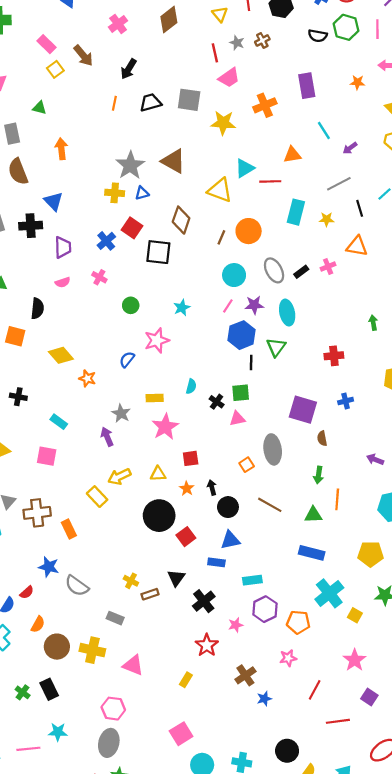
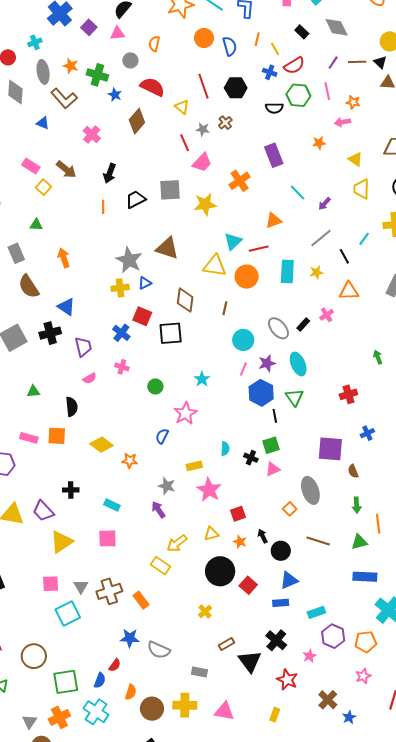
orange circle: (249, 231) -> (247, 277), moved
black triangle: (176, 578) -> (250, 661), moved, size x1.4
yellow cross: (131, 581) -> (205, 611), moved, turned 32

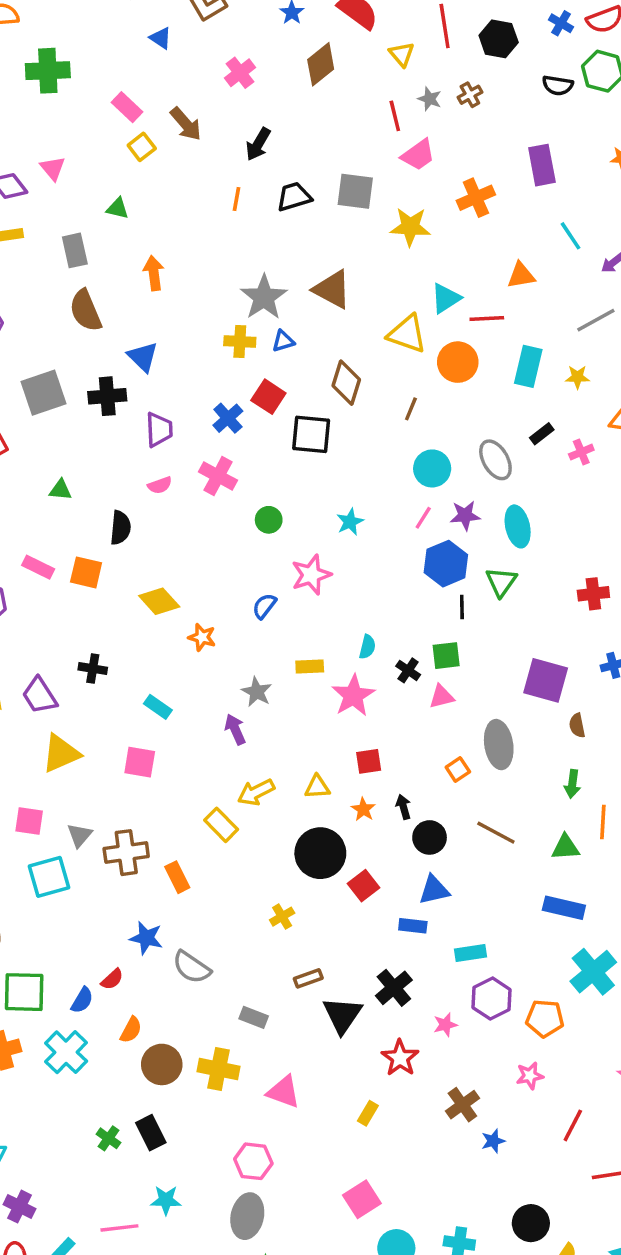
black rectangle: (303, 325) -> (542, 434), moved
pink cross: (122, 367) -> (218, 476), size x1.5
pink star: (209, 490) -> (353, 696), moved

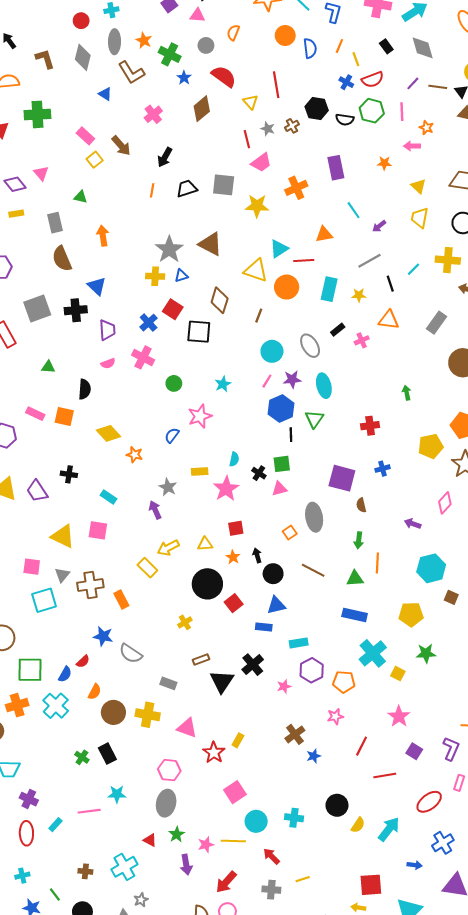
black hexagon: (499, 39) -> (317, 108), moved
yellow triangle: (61, 753) -> (63, 536), moved, turned 50
red star: (400, 1058) -> (214, 753), moved

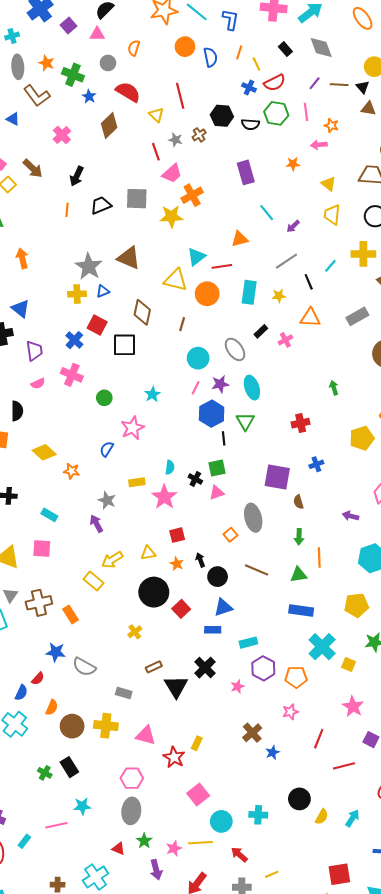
orange cross: (296, 188) -> (192, 195), moved
gray rectangle: (436, 323) -> (357, 316), turned 30
cyan arrow: (389, 829) -> (352, 818), size x0.7

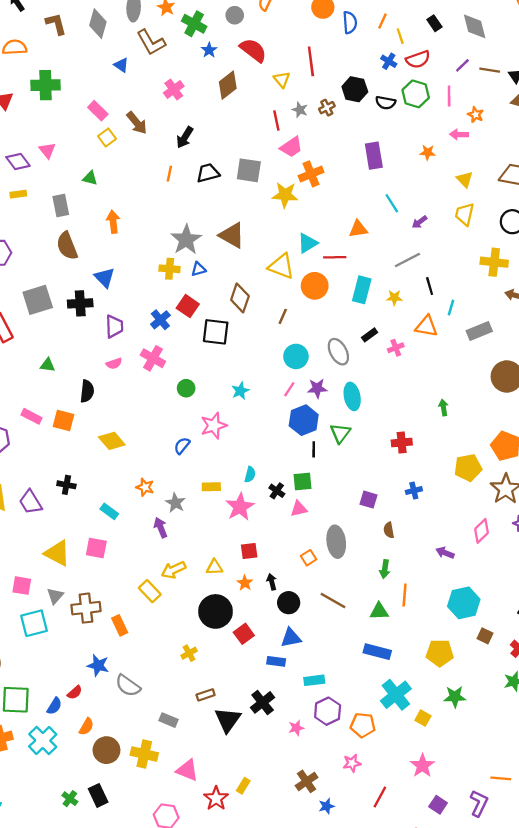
cyan line: (330, 266) -> (451, 308), moved, turned -32
orange star: (72, 471) -> (145, 487), moved
purple square: (277, 477) -> (369, 500), size x0.6

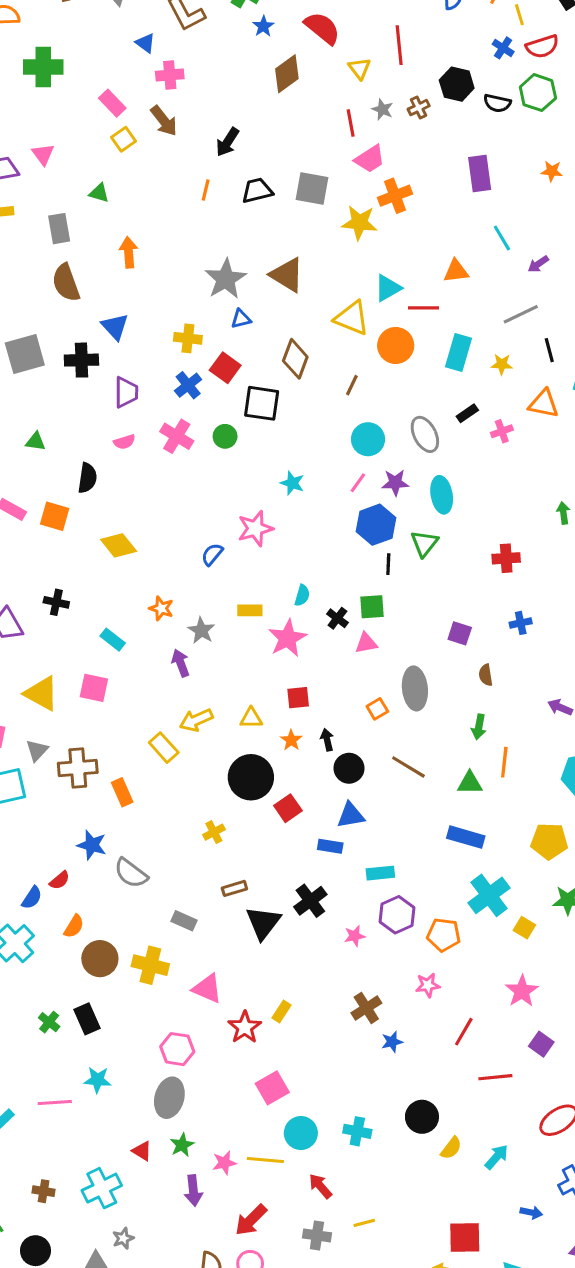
pink cross: (174, 89) -> (170, 75), moved, turned 30
yellow cross: (170, 269) -> (188, 338), moved
green circle: (186, 388) -> (225, 436), moved
cyan star: (240, 391) -> (292, 483), turned -30

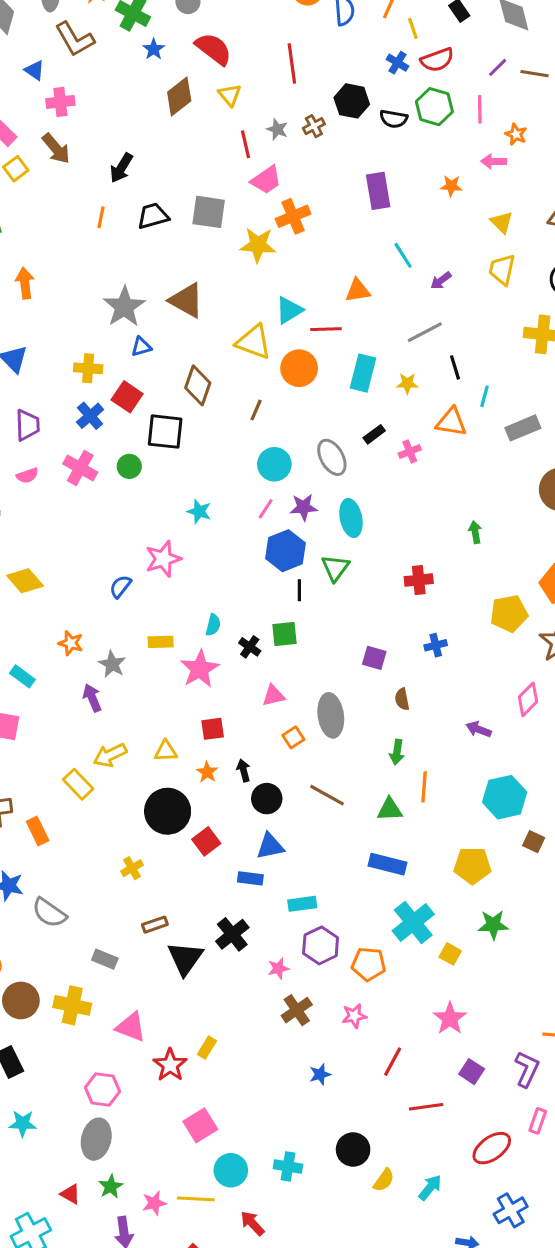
yellow triangle: (359, 68) -> (230, 95), moved
pink triangle: (366, 643) -> (273, 696), moved
brown cross: (366, 1008) -> (297, 1010), moved

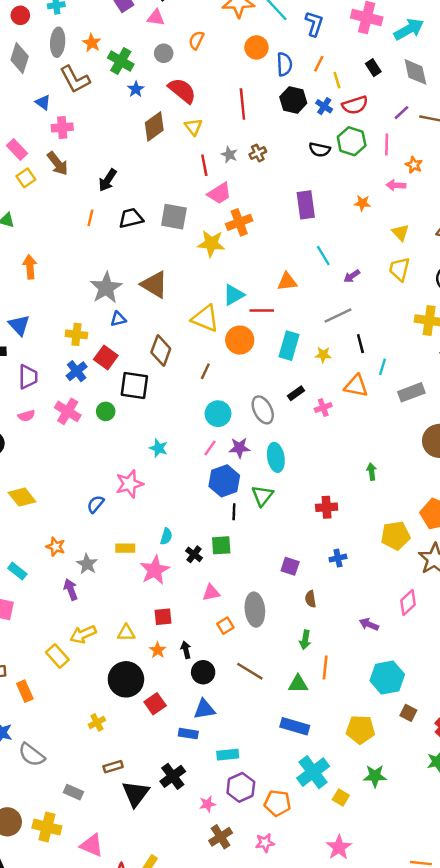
black hexagon: (352, 101) -> (293, 100), moved

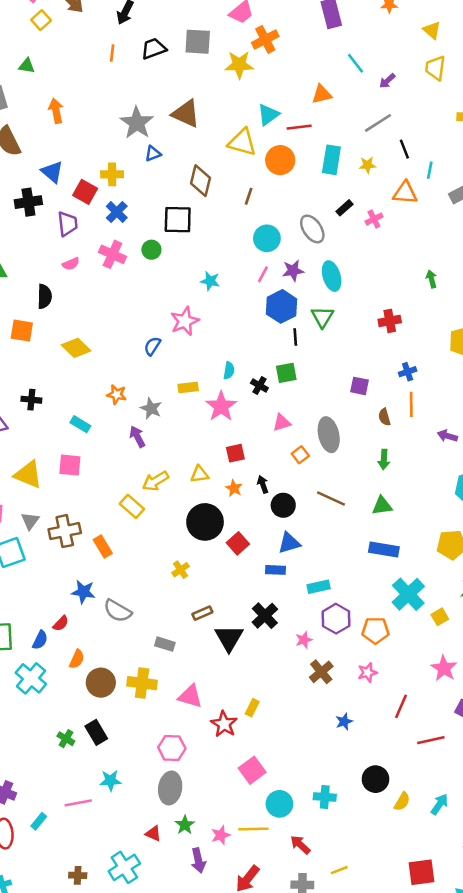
red square: (106, 358) -> (85, 192), moved
orange line: (325, 667) -> (411, 404), moved
yellow square: (341, 797) -> (440, 617), turned 35

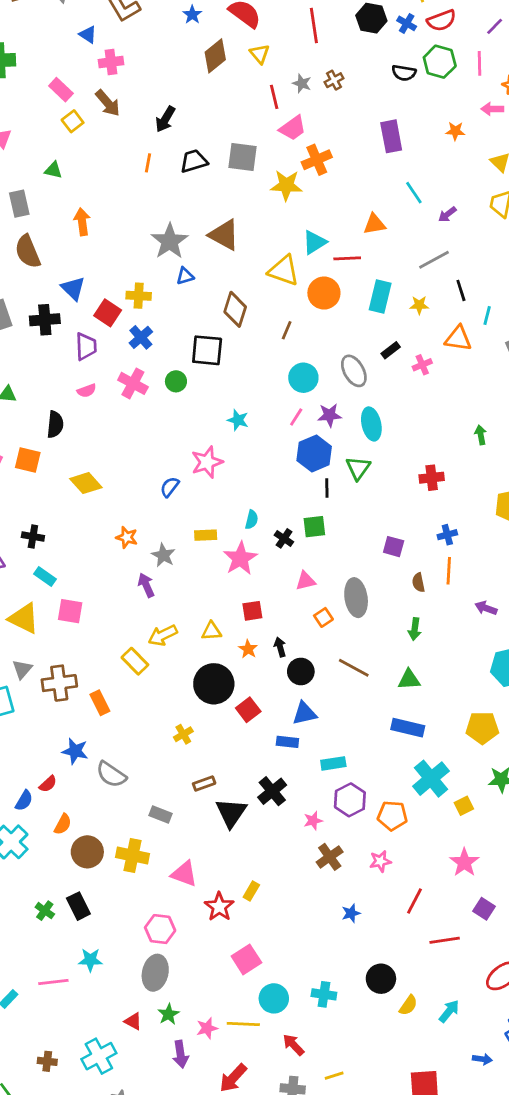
cyan rectangle: (80, 424) -> (45, 577), moved

